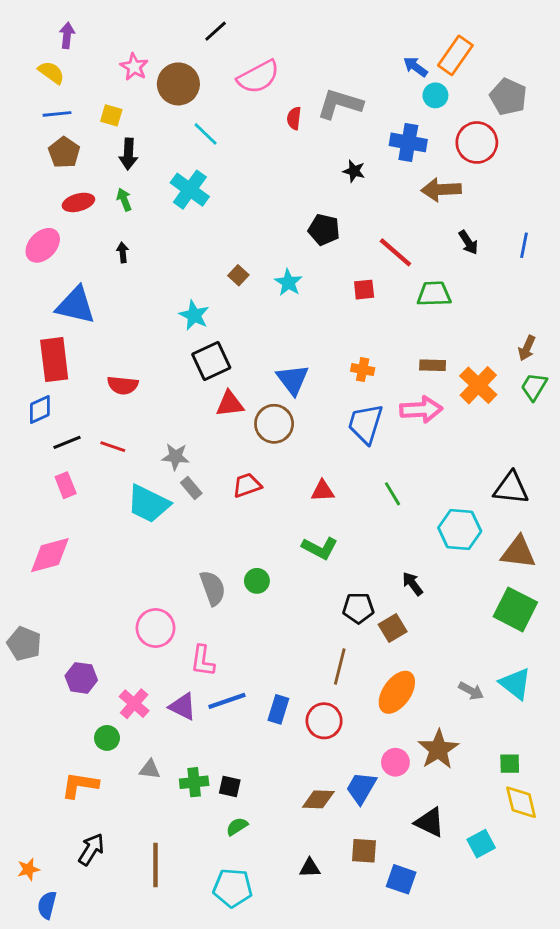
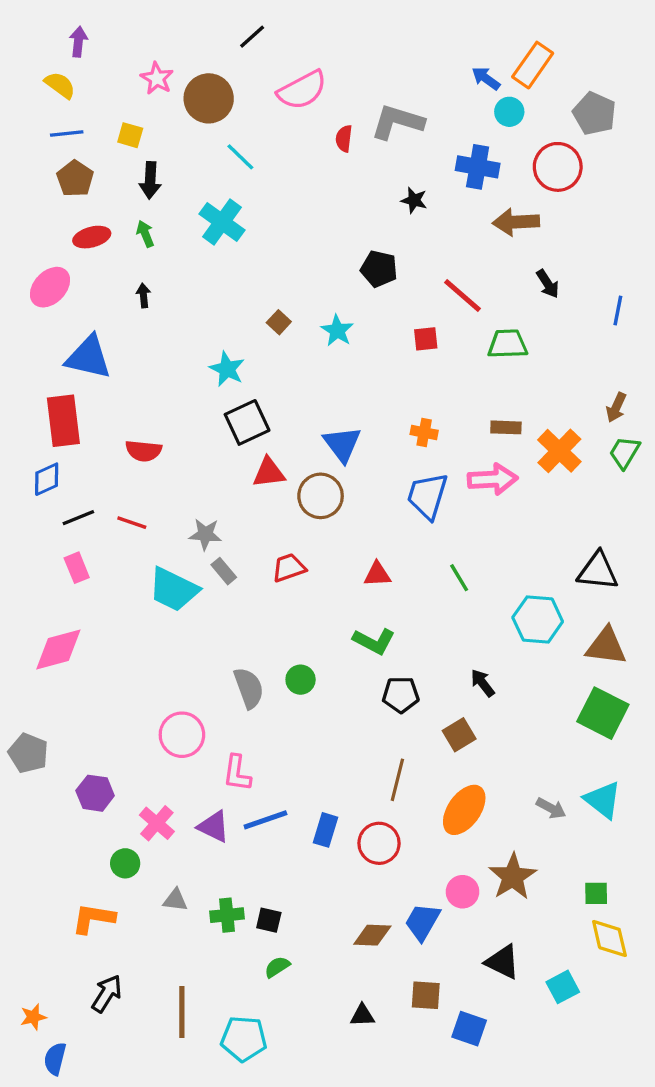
blue line: (524, 245) -> (618, 311), moved
black pentagon: (358, 608) -> (401, 695), moved
cyan pentagon: (233, 888) -> (244, 1039), moved

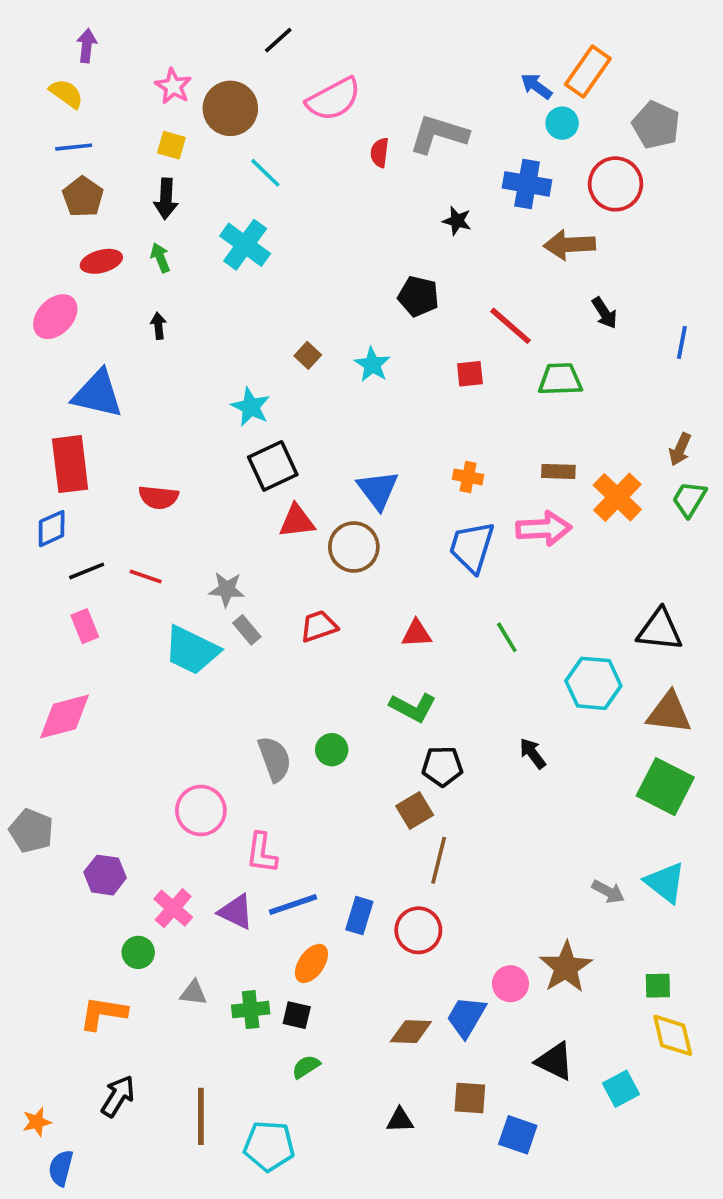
yellow square: (130, 135) -> (171, 145), moved
brown square: (459, 735) -> (415, 811), moved
orange ellipse: (464, 810) -> (311, 963), moved, size x0.7

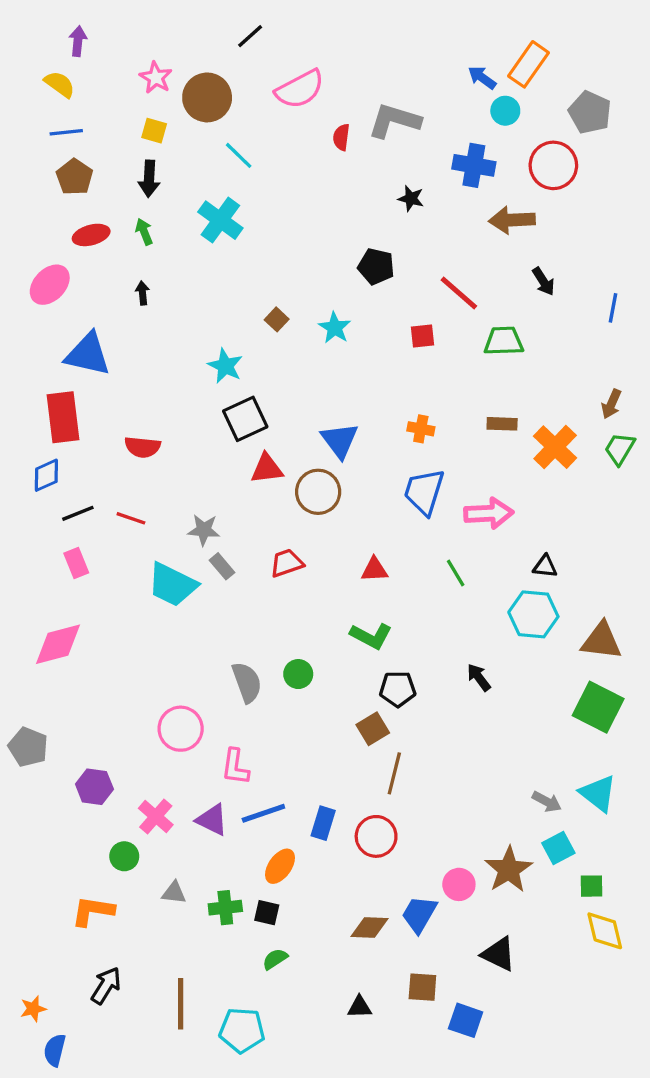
pink arrow: (544, 529) -> (489, 513), moved
black triangle: (660, 630) -> (545, 566), moved, size x0.6
cyan square: (621, 1089) -> (558, 848), moved

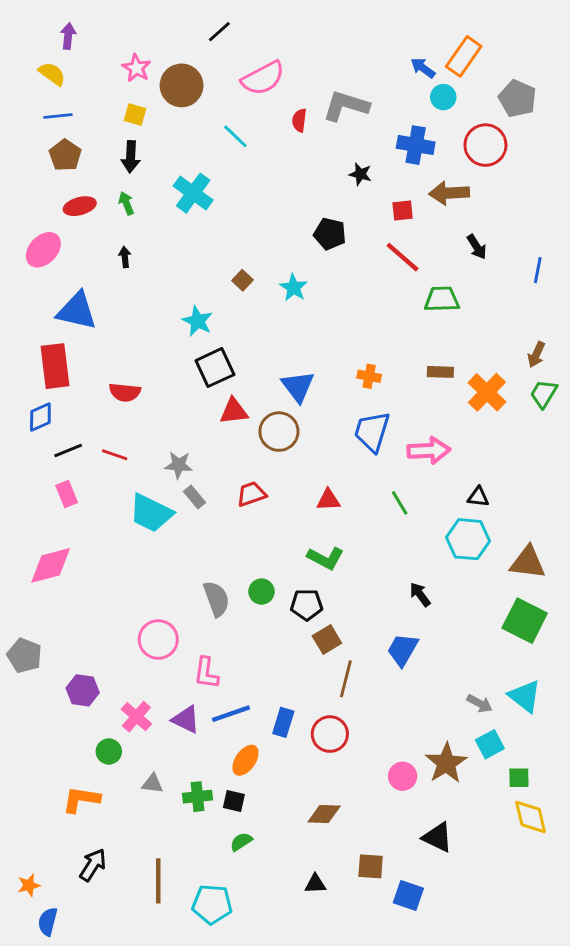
cyan line: (239, 155) -> (235, 136), moved
red square: (422, 336) -> (403, 210), moved
black pentagon: (398, 689) -> (307, 605), moved
blue trapezoid: (419, 914) -> (403, 650), moved

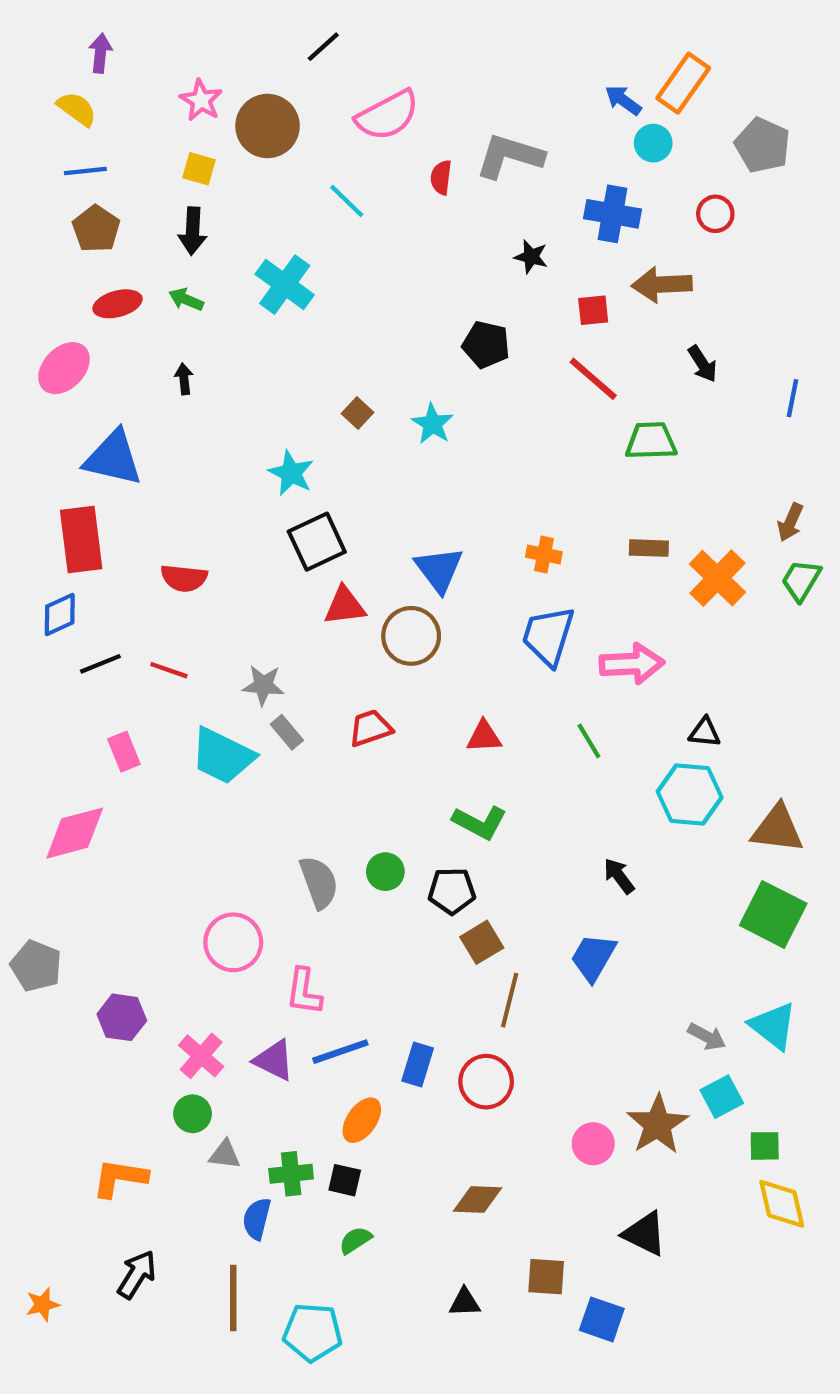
red circle: (485, 145) -> (715, 214), size x0.6
green arrow: (126, 203) -> (186, 300), turned -45
pink rectangle: (67, 494) -> (124, 752), moved
green circle: (109, 751) -> (193, 1114), moved
blue semicircle: (48, 922) -> (257, 1219), moved

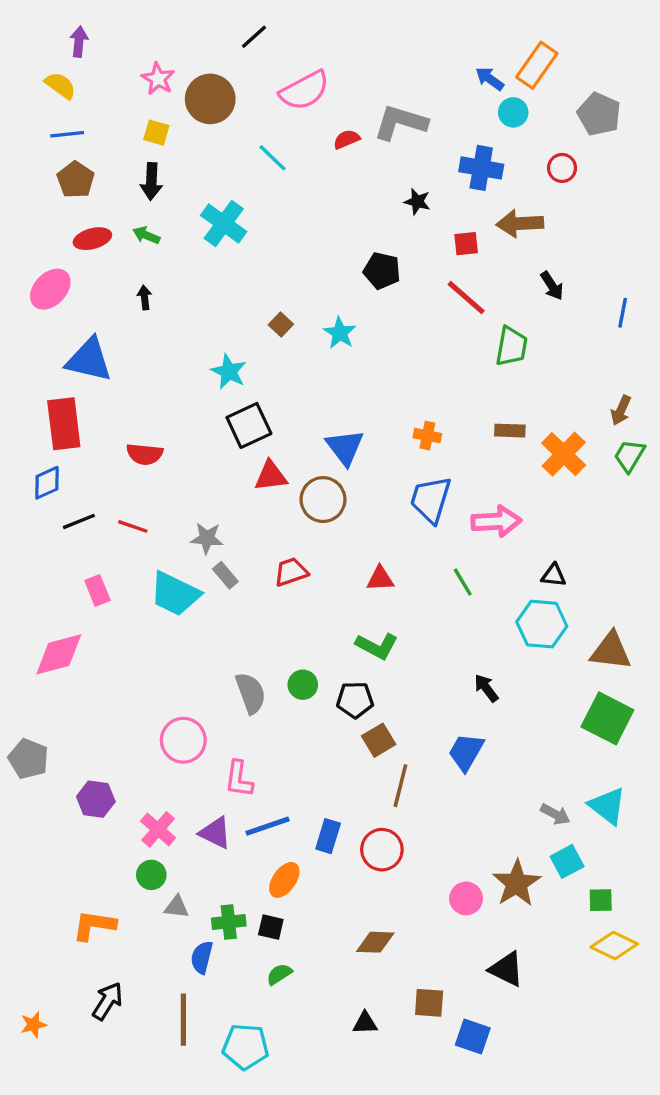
red semicircle: (441, 177) -> (347, 139), turned 60
green trapezoid: (651, 441) -> (512, 346), turned 102
yellow diamond: (782, 1204) -> (614, 946), turned -51

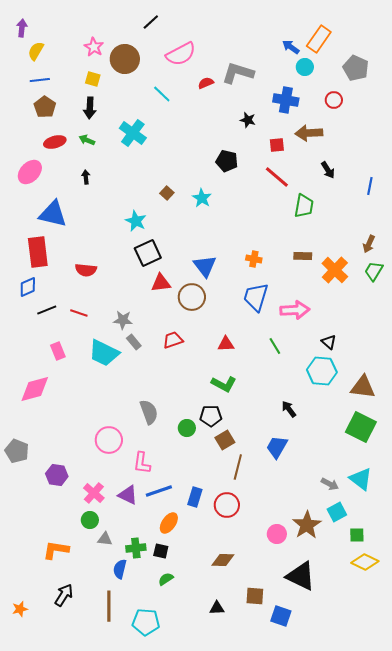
purple arrow: (79, 42) -> (22, 28), moved
yellow semicircle: (60, 85) -> (36, 51), turned -96
black triangle: (554, 575) -> (329, 342), turned 35
green circle: (303, 685) -> (187, 428), moved
black triangle: (506, 969) -> (301, 576), size x1.4

